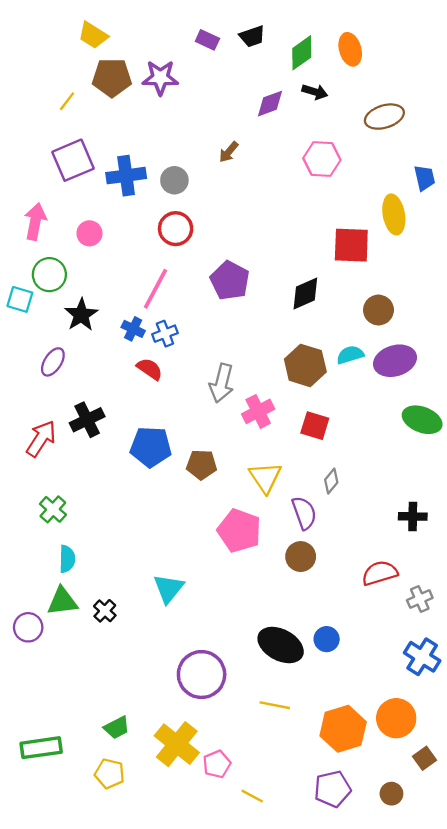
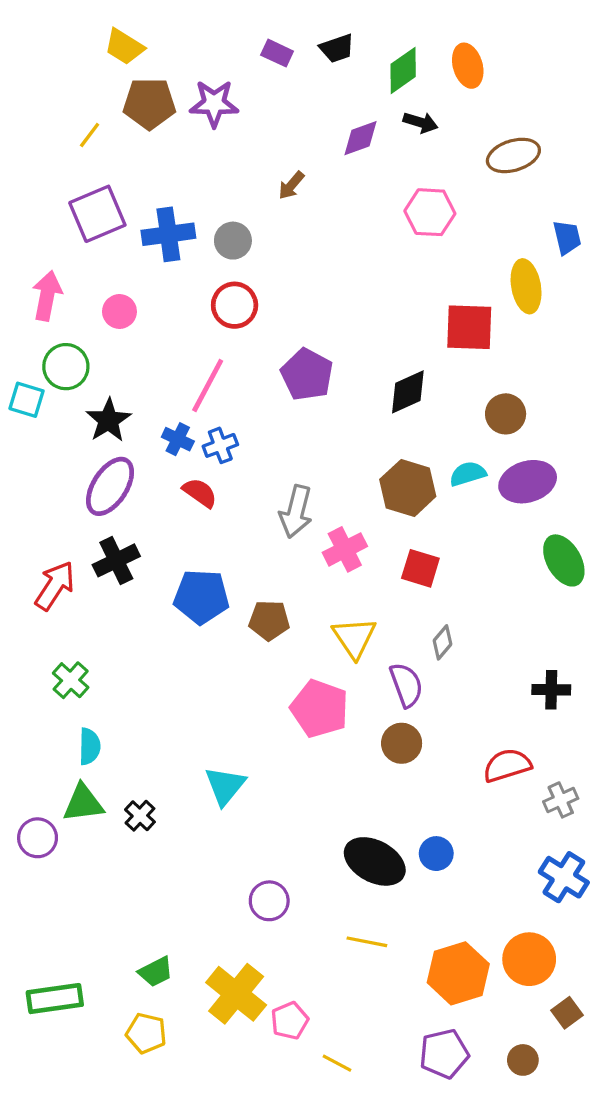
brown arrow: (229, 152) -> (291, 185), moved
purple ellipse: (53, 362) -> (110, 486), moved, size x1.5
green ellipse: (422, 420) -> (564, 560), turned 39
purple circle: (202, 675) -> (269, 901), size x0.6

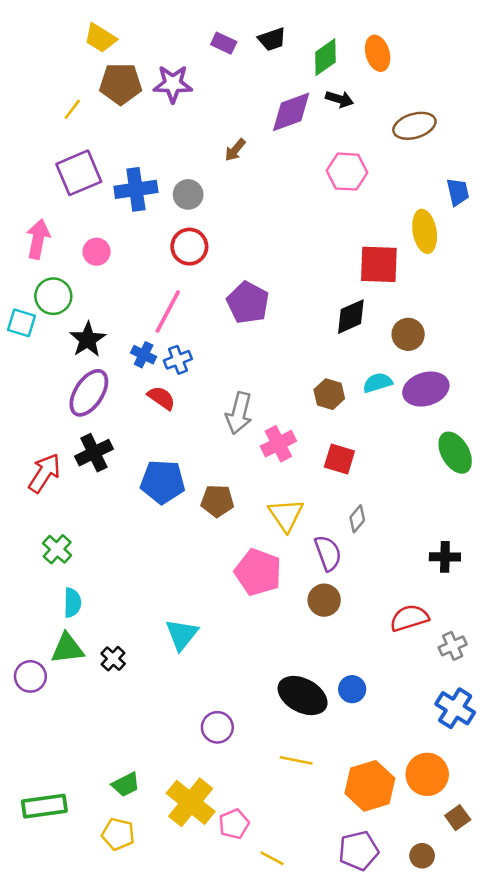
purple diamond: (361, 138) -> (291, 112), size x1.4
black diamond: (408, 392) -> (351, 317), moved
brown hexagon: (408, 488) -> (329, 394), size x0.7

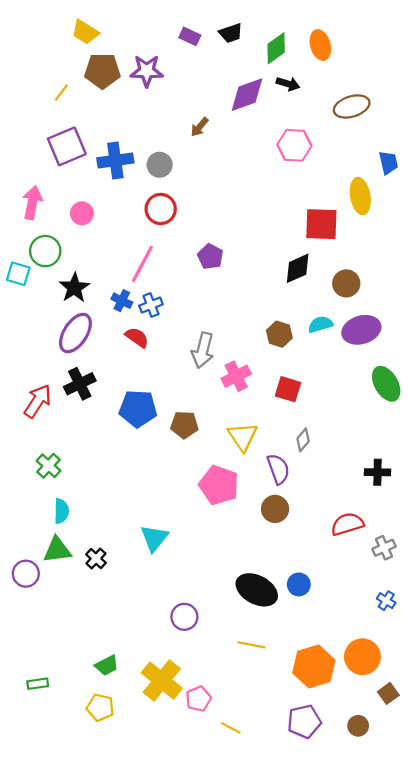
purple pentagon: (248, 303) -> (210, 256), size x0.7
blue cross: (455, 708) -> (386, 601), size x0.6
green rectangle: (44, 806) -> (38, 684), size x0.6

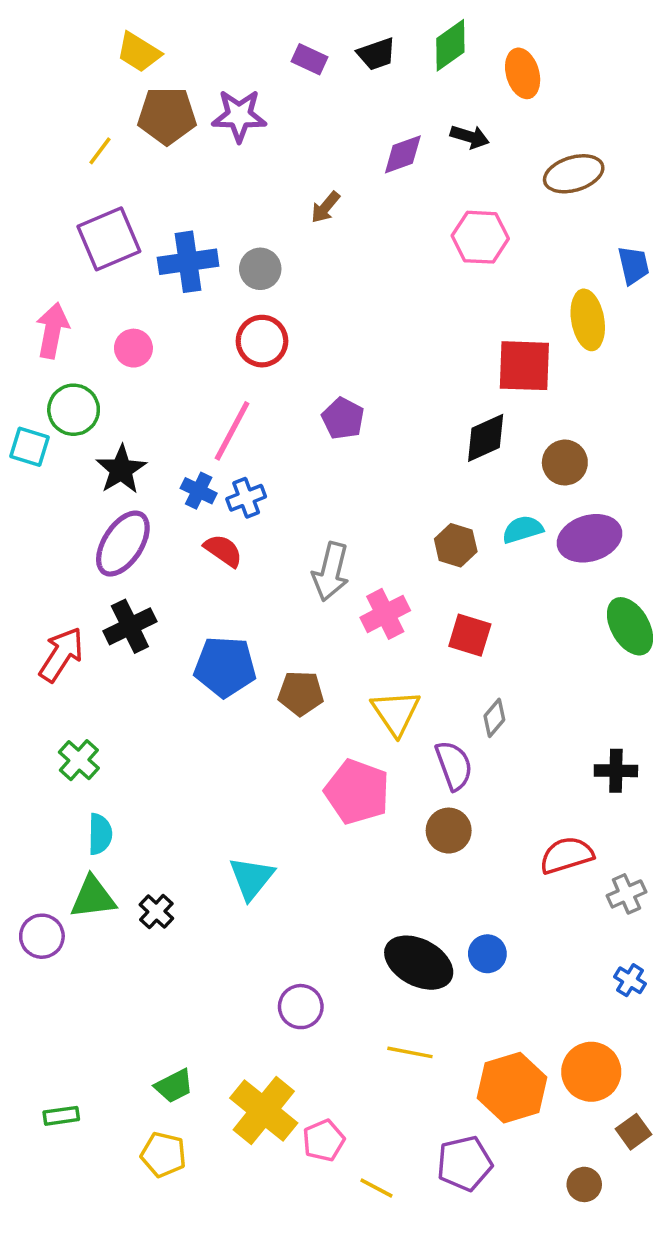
green diamond: (276, 48) -> (450, 45), moved
purple diamond: (247, 95) -> (403, 154), size x0.7
purple pentagon: (304, 721) -> (464, 1163), moved

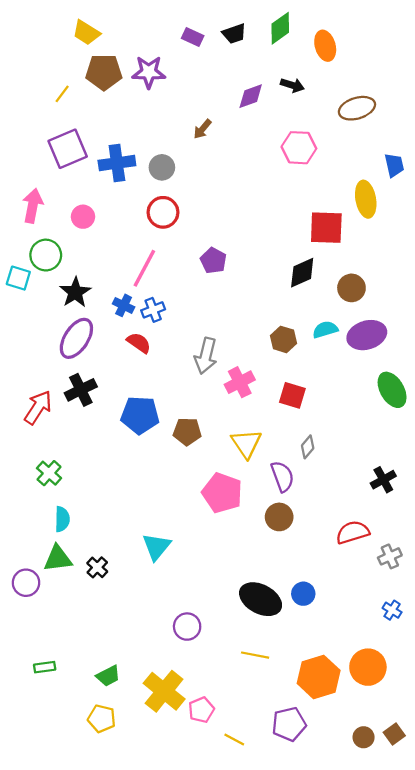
black cross: (616, 771) -> (383, 480), turned -30
green rectangle: (61, 1116) -> (45, 667), moved
brown square: (634, 1132) -> (394, 734), moved

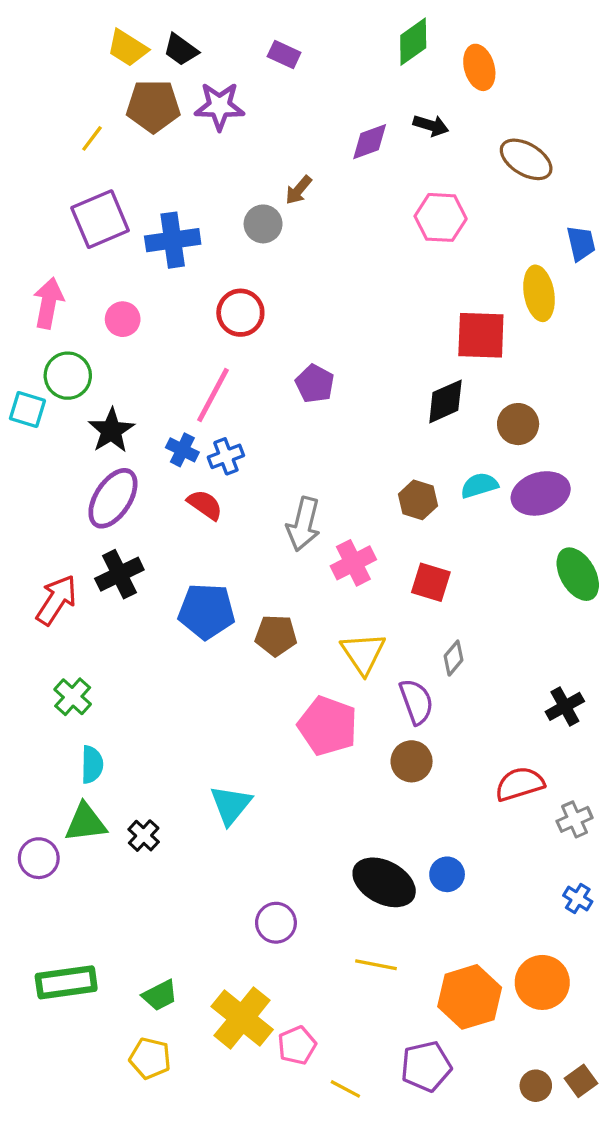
black trapezoid: (234, 34) -> (181, 50), moved, turned 55
brown ellipse: (357, 108) -> (526, 159), turned 48
gray circle: (162, 167) -> (263, 224), moved
green rectangle: (45, 667) -> (66, 982), size x1.8

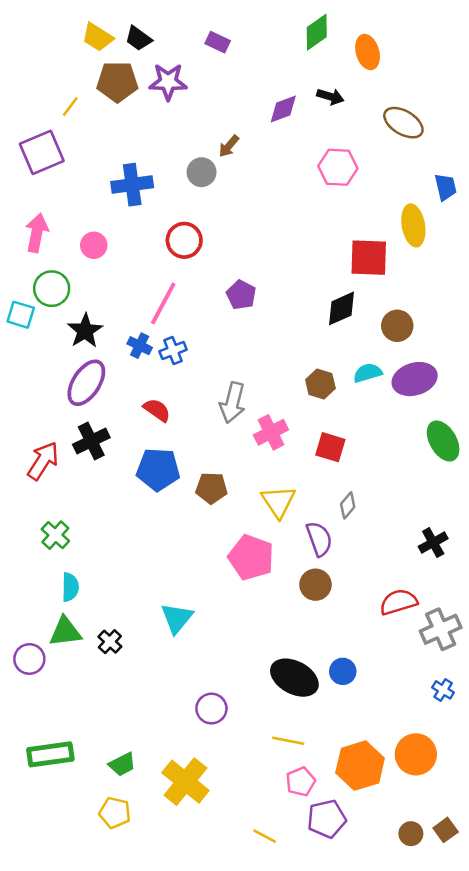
purple square: (100, 219) -> (42, 152), moved
red semicircle: (205, 505) -> (157, 410), moved
gray cross: (575, 819) -> (441, 629), size x1.5
pink pentagon: (297, 1045) -> (301, 782), moved

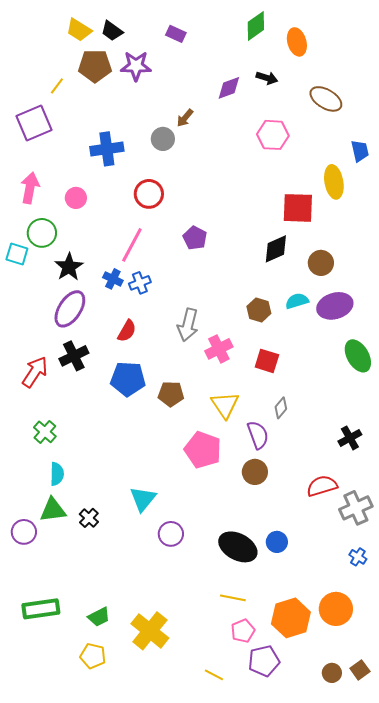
red semicircle: (157, 410) -> (127, 331), turned 85
purple circle: (211, 709) -> (171, 534), moved

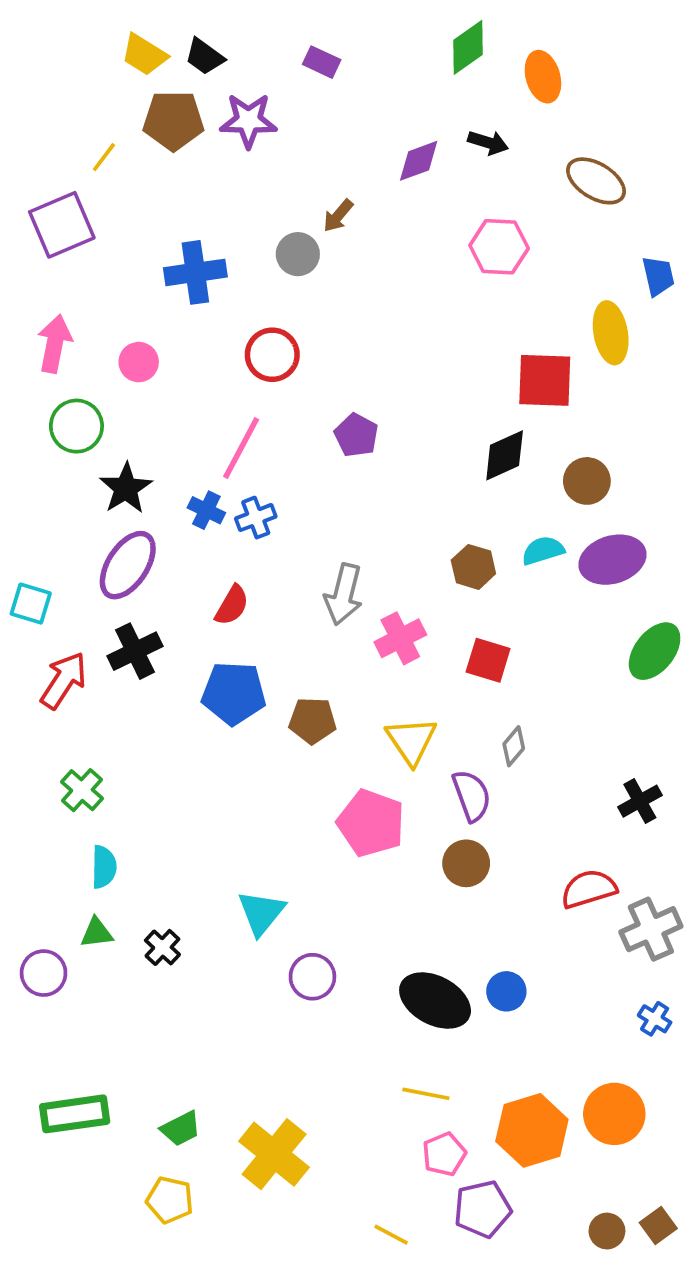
cyan square: (17, 254) -> (31, 604), moved
green ellipse: (358, 356) -> (655, 651), turned 68
green triangle: (53, 510) -> (97, 933), size x0.7

